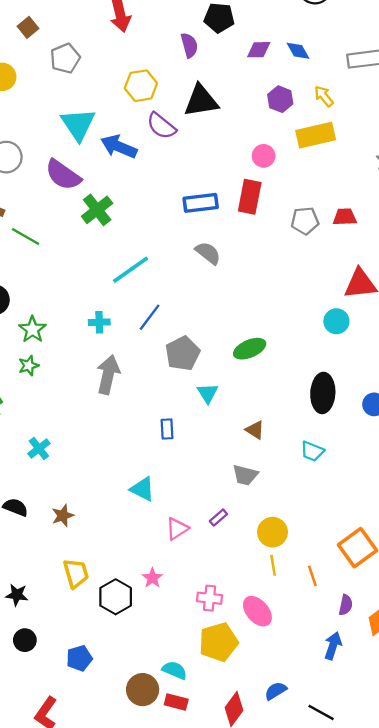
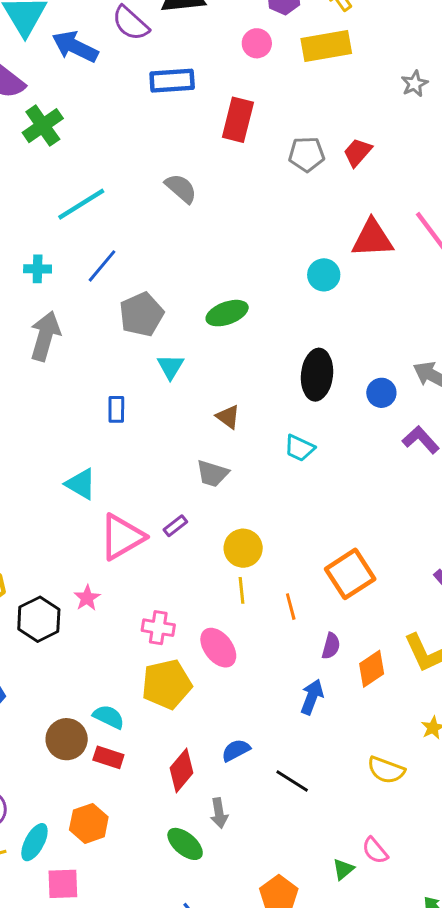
pink circle: (264, 156) -> (257, 43), moved
blue rectangle: (201, 203) -> (172, 81), moved
red trapezoid: (345, 217) -> (358, 152), turned -50
cyan circle: (336, 321) -> (324, 275), moved
pink triangle: (177, 529) -> (122, 537), size x1.6

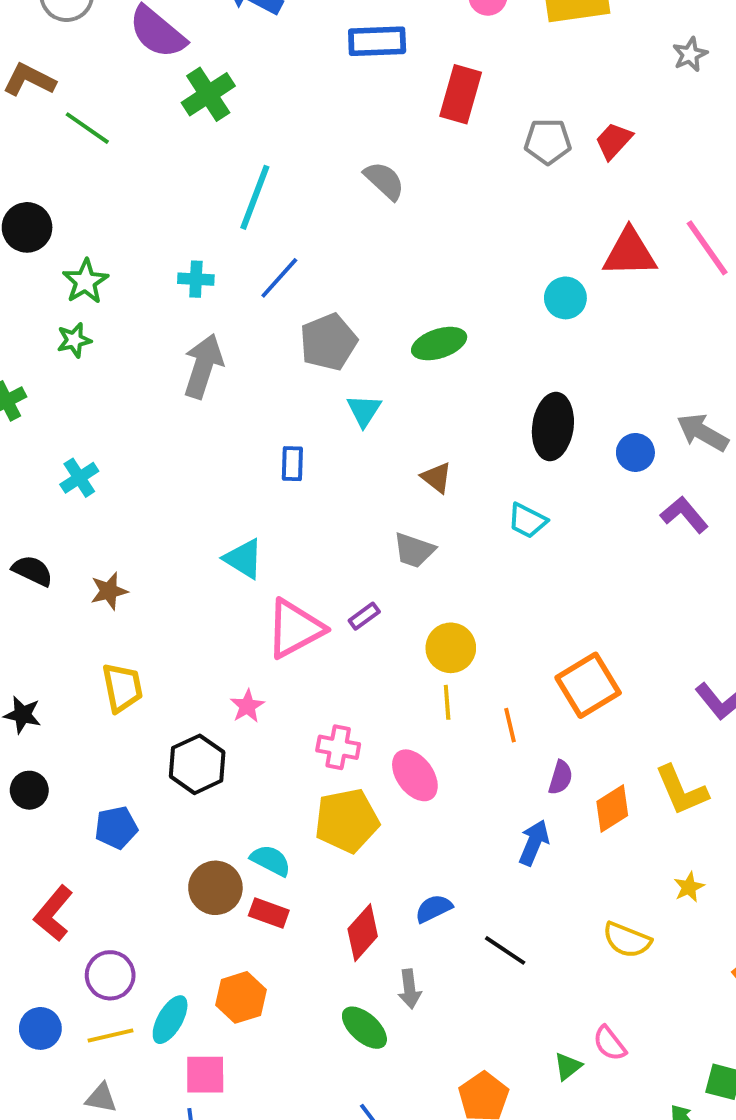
cyan line: (81, 204) -> (255, 197), turned -39
black hexagon: (39, 619) -> (197, 764), moved

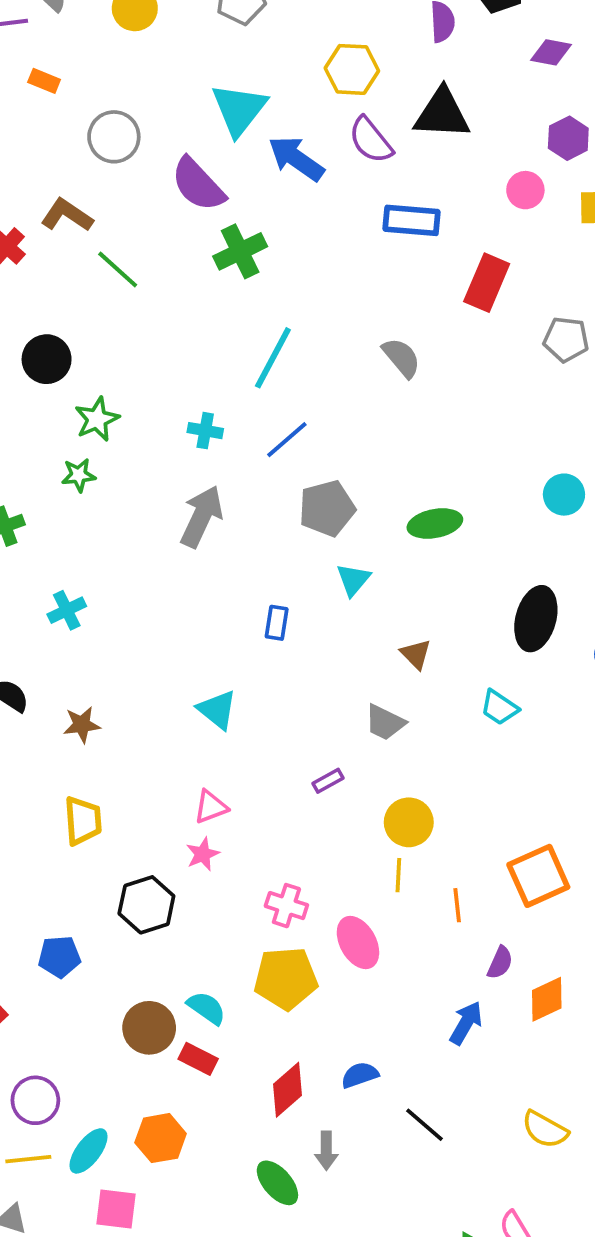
pink triangle: (295, 629) -> (211, 807), moved, size x0.6

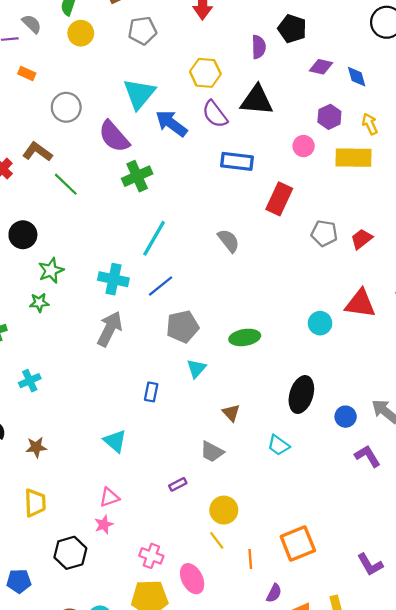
cyan cross: (205, 431) -> (113, 279), size x1.5
yellow line: (398, 875) -> (217, 540), turned -42

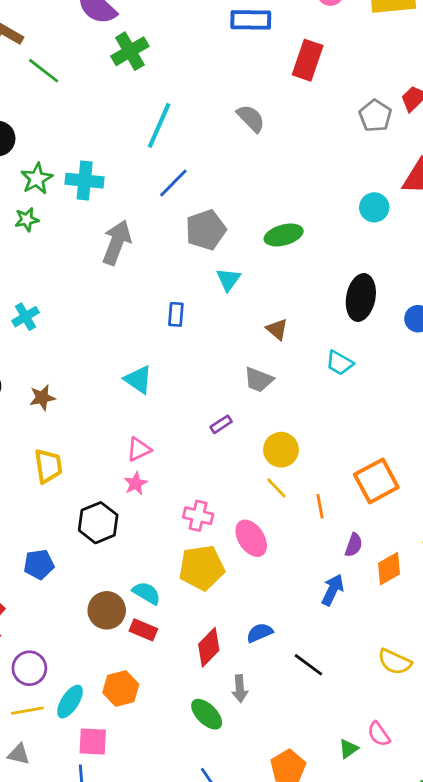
gray pentagon: (324, 233) -> (375, 116), moved, turned 30
cyan cross: (113, 279) -> (85, 181), moved

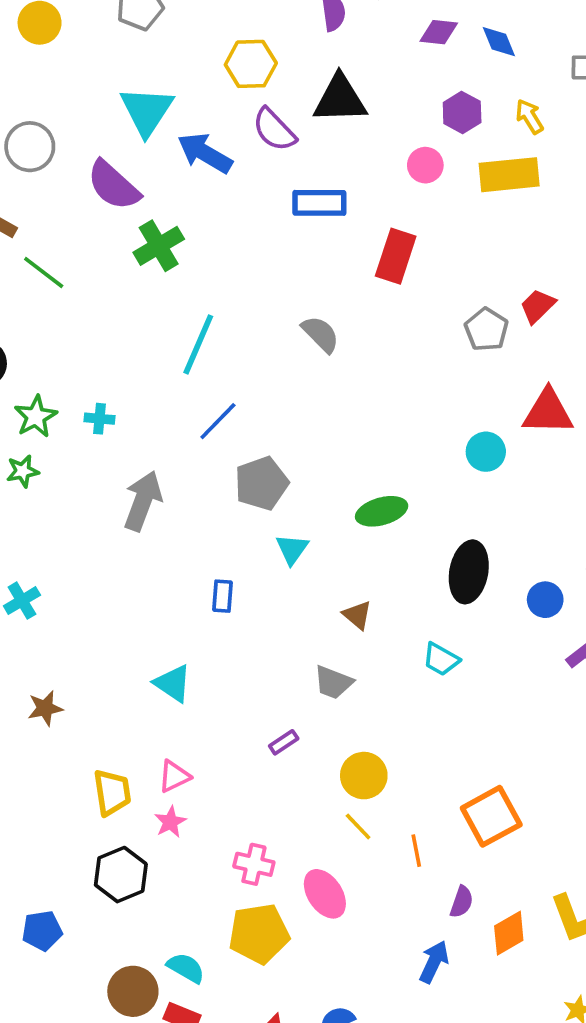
cyan cross: (85, 181) -> (99, 419), size x0.6
green ellipse: (284, 235) -> (382, 511), moved
yellow trapezoid: (48, 466) -> (112, 792), moved

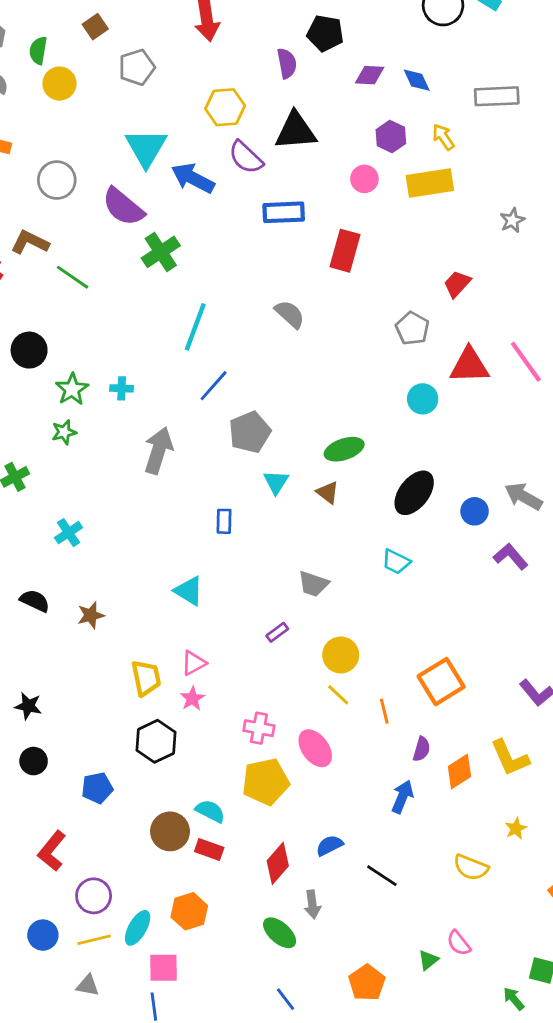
gray pentagon: (486, 330) -> (412, 328), moved
black ellipse: (469, 572) -> (414, 493), turned 30
brown triangle: (357, 615) -> (328, 492), moved

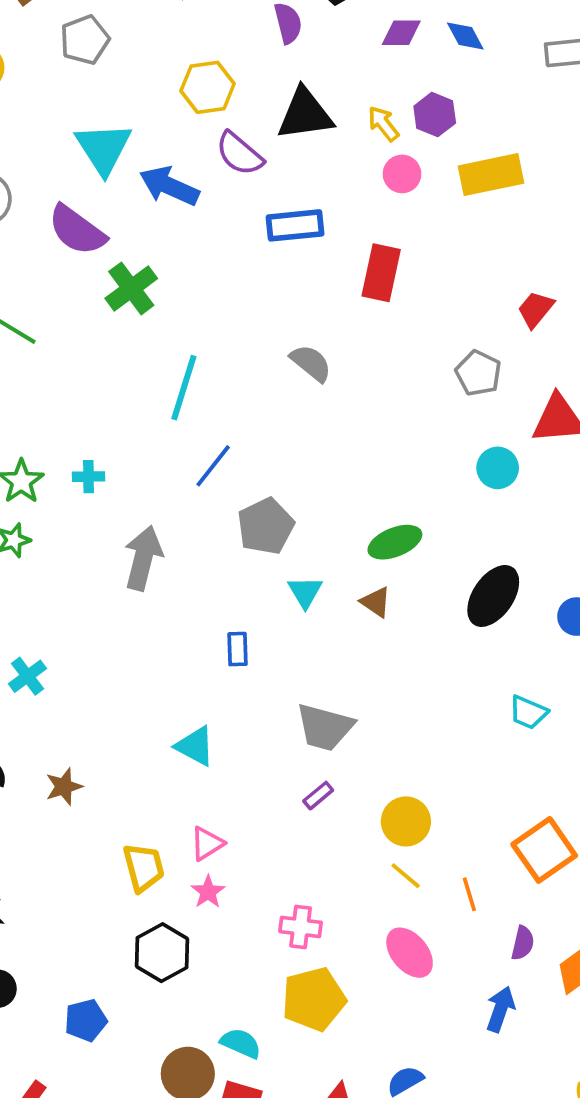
yellow arrow: (443, 137) -> (383, 124), moved
cyan trapezoid: (396, 562) -> (528, 712), moved
gray trapezoid: (313, 584) -> (325, 727), moved, size x1.4
pink ellipse: (315, 748) -> (410, 953), moved

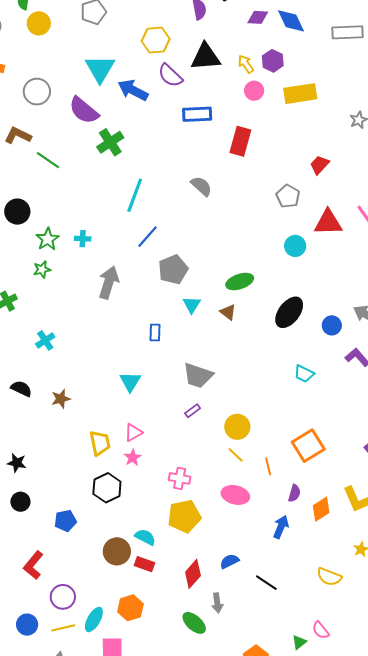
blue diamond: (465, 36) -> (291, 21), size x1.4
cyan triangle: (195, 746) -> (130, 382), turned 30
pink ellipse: (410, 953) -> (235, 495), turned -40

